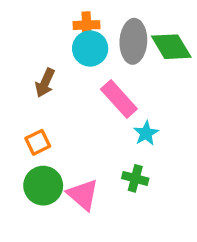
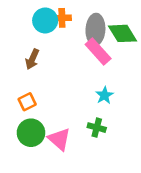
cyan circle: (90, 49) -> (45, 20), moved
pink rectangle: (119, 99) -> (98, 51), moved

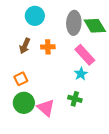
orange cross: (62, 18) -> (48, 47), moved
pink rectangle: (98, 51) -> (85, 55), moved

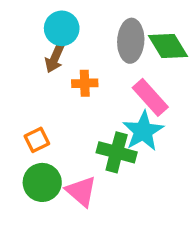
brown arrow: (25, 46) -> (55, 58), moved
cyan star: (81, 74) -> (143, 131), size x1.6
green cross: (75, 99) -> (117, 152), moved, size x1.5

